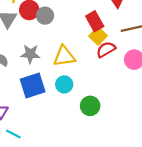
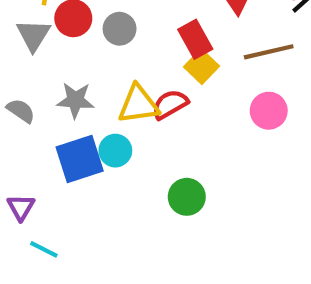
gray circle: (45, 16) -> (120, 29), moved
red semicircle: (106, 49) -> (170, 104), moved
cyan circle: (64, 84) -> (115, 151), moved

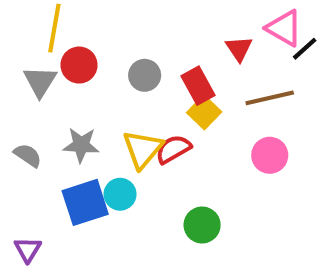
gray circle: (120, 29) -> (145, 75), moved
yellow triangle: (138, 104) -> (143, 149), turned -42
green circle: (187, 197) -> (202, 225), moved

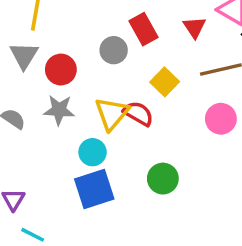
red circle: (79, 65) -> (61, 70), moved
red rectangle: (198, 86) -> (144, 29), moved
red semicircle: (173, 149) -> (138, 113), turned 60
blue square: (85, 202) -> (94, 189), moved

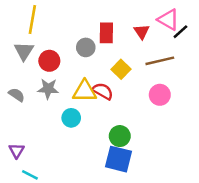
red rectangle: (144, 29) -> (106, 33), turned 30
yellow triangle: (112, 113) -> (85, 91), turned 50
blue square: (94, 189) -> (119, 159), moved, turned 32

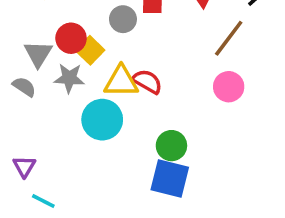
gray triangle: (24, 51) -> (38, 54), moved
brown line: (160, 61) -> (229, 38), turned -40
yellow square: (121, 69) -> (90, 50), moved
cyan circle: (71, 118) -> (102, 120), size x1.5

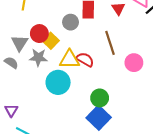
brown line: (229, 38) -> (110, 43), moved, turned -55
blue square: (170, 179) -> (99, 118), turned 30

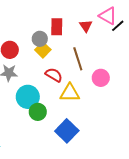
yellow square: (51, 41) -> (43, 50), moved
yellow triangle: (69, 60) -> (70, 93), moved
green circle: (100, 98) -> (38, 112), moved

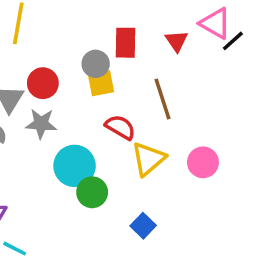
yellow square: (43, 50) -> (101, 83), turned 35
pink circle: (101, 78) -> (203, 162), moved
yellow triangle: (70, 93) -> (148, 159), turned -40
blue square: (67, 131) -> (143, 226), size x0.6

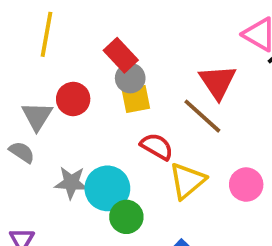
red triangle: (177, 41) -> (218, 82), moved, size x1.5
red rectangle: (126, 43) -> (121, 55), moved, turned -44
brown line: (162, 99) -> (202, 116), turned -30
gray star: (41, 124) -> (71, 183), moved

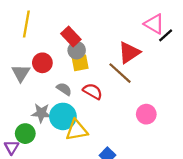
red triangle: (218, 82) -> (129, 53), turned 30
gray semicircle: (22, 152) -> (64, 89), moved
yellow triangle: (187, 181) -> (77, 130), moved, turned 30
green circle: (126, 217) -> (25, 134), moved

